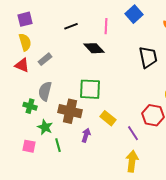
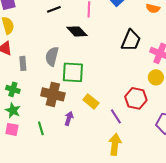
black trapezoid: (148, 57) -> (131, 40), turned 35
gray rectangle: (45, 59) -> (23, 63), moved, turned -56
gray semicircle: (45, 91) -> (52, 56), moved
green star: (45, 127) -> (13, 110), moved

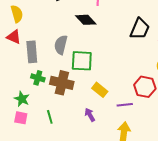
gray rectangle: (23, 63) -> (32, 52), size x1.5
green cross: (13, 89) -> (38, 78), moved
purple line: (116, 116) -> (125, 105), turned -63
purple arrow: (69, 118) -> (90, 115), moved, turned -48

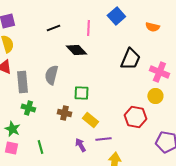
green square: (82, 61) -> (81, 93), moved, size x0.7
brown cross: (62, 83) -> (64, 113), moved, size x0.6
purple line: (125, 105) -> (103, 139), moved

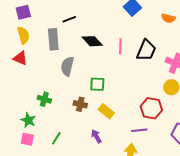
pink line: (88, 28) -> (120, 46), moved
gray rectangle: (22, 82) -> (53, 39), moved
purple line: (103, 139) -> (139, 130), moved
green line: (40, 147) -> (56, 138), turned 48

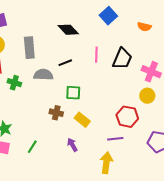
black line: (69, 19) -> (65, 63), moved
black diamond: (92, 41) -> (68, 30), moved
gray semicircle: (67, 66) -> (43, 75), turned 78
green cross: (44, 99) -> (14, 83), moved

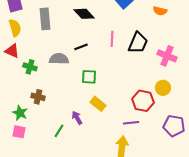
gray rectangle: (29, 48) -> (45, 19), moved
yellow circle: (147, 96) -> (163, 88), moved
brown cross: (56, 113) -> (38, 97), moved
purple arrow: (72, 145) -> (77, 118), moved
green line: (32, 147) -> (59, 131), moved

